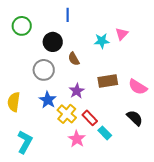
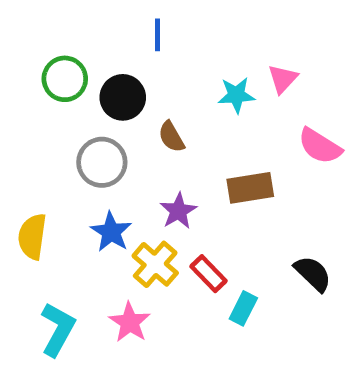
green circle: (22, 26) -> (65, 79), moved
pink semicircle: (138, 87) -> (320, 146), moved
cyan rectangle: (105, 133) -> (243, 308), turned 72
pink star: (77, 139) -> (130, 322), moved

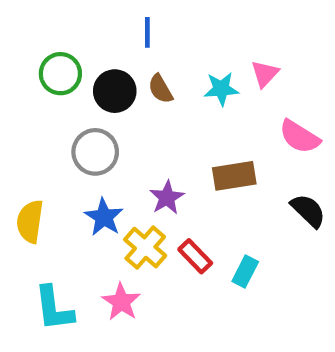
brown semicircle: (171, 137) -> (160, 89), moved
black semicircle: (313, 274) -> (308, 211), moved
cyan rectangle: (243, 308) -> (245, 271), moved
cyan L-shape: (58, 329) -> (54, 308), turned 144

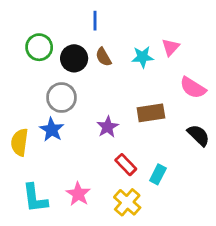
blue star: (104, 217) -> (52, 130), moved
yellow cross: (145, 248) -> (127, 202), moved

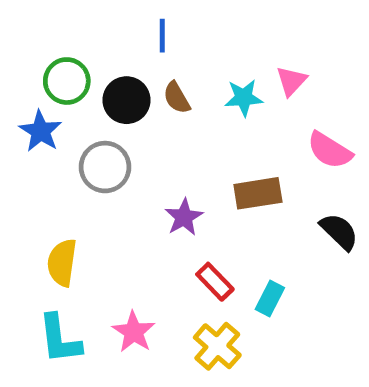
blue star: (52, 130) -> (40, 131), moved
yellow semicircle: (20, 142) -> (62, 263), moved

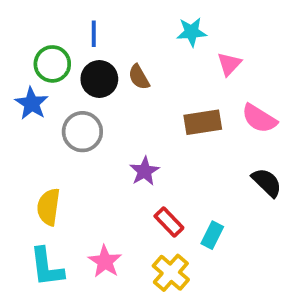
blue line: (162, 36) -> (94, 34), moved
cyan star: (244, 98) -> (192, 32), moved
brown rectangle: (258, 193) -> (203, 122), moved

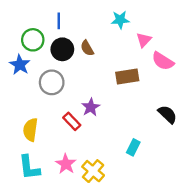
pink semicircle: (259, 118) -> (163, 61), moved
red rectangle: (169, 222) -> (72, 121), moved
yellow cross: (171, 273) -> (93, 171), moved

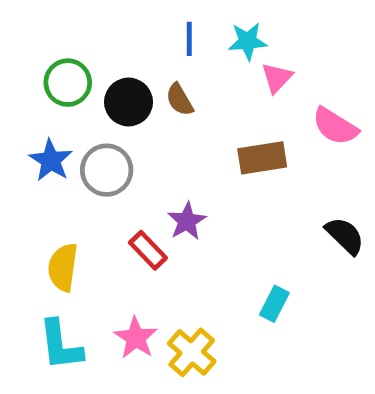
blue line: (59, 21) -> (189, 39), moved
pink triangle: (144, 40) -> (277, 78), moved
blue star: (20, 65) -> (51, 160), moved

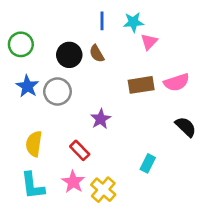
green circle: (68, 83) -> (21, 44), moved
pink semicircle: (335, 126) -> (177, 82), moved, turned -50
red rectangle: (148, 250) -> (80, 150), moved

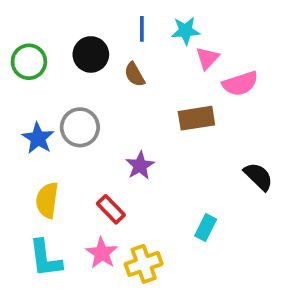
black circle: (69, 55) -> (91, 54), moved
pink semicircle: (177, 82) -> (240, 84), moved
blue star: (27, 86) -> (38, 138), moved
yellow cross: (103, 190) -> (144, 264), turned 30

